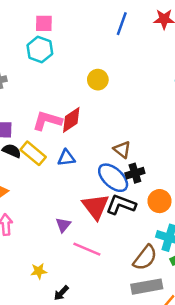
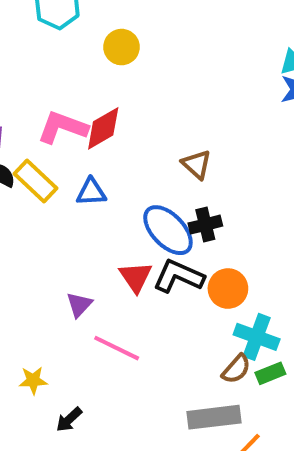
yellow circle: (98, 80) -> (122, 47), moved
brown triangle: (122, 150) -> (197, 164), moved
orange circle: (159, 201) -> (228, 289), moved
red triangle: (96, 207) -> (136, 277), size x0.7
brown semicircle: (145, 258) -> (236, 369), moved, size x0.7

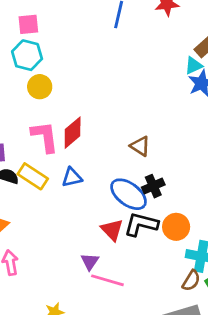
yellow circle: (122, 47) -> (40, 87), moved
pink L-shape: (63, 127) -> (45, 137), turned 72
purple triangle: (79, 305) -> (90, 262), moved

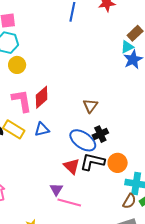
brown triangle: (140, 146) -> (90, 106), turned 35

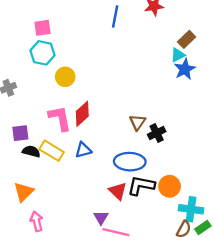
yellow circle: (17, 65) -> (65, 77), moved
black cross: (100, 134) -> (157, 133), moved
blue ellipse: (83, 140) -> (130, 162), turned -32

